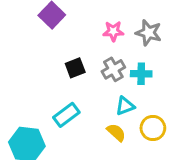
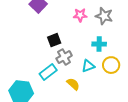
gray cross: (113, 69) -> (64, 57), moved
yellow circle: (153, 128) -> (111, 65), moved
yellow semicircle: (116, 132) -> (73, 84), moved

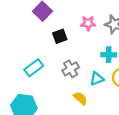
black square: (54, 40) -> (60, 36), moved
cyan rectangle: (48, 72) -> (34, 68), moved

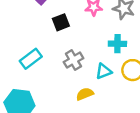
yellow semicircle: (80, 98) -> (85, 94), turned -64

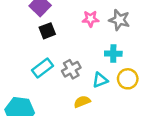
black square: (61, 22) -> (47, 31), moved
cyan rectangle: (31, 59) -> (42, 68), moved

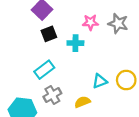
cyan cross: (113, 54) -> (75, 43), moved
gray cross: (71, 69) -> (52, 95), moved

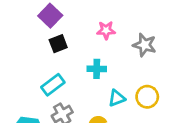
gray star: (118, 23) -> (145, 45), moved
cyan cross: (75, 43) -> (97, 69), moved

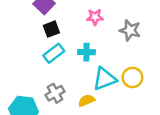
cyan rectangle: (53, 85) -> (54, 53), moved
cyan triangle: (117, 98) -> (105, 79), size x1.5

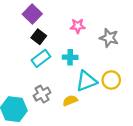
black square: (51, 29) -> (39, 37), turned -32

